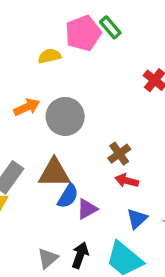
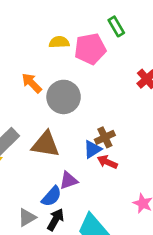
pink pentagon: (83, 33) -> (90, 49), moved
orange arrow: (27, 107) -> (32, 83), turned -120
blue semicircle: (68, 196) -> (52, 196), moved
blue triangle: (137, 219) -> (92, 149), moved

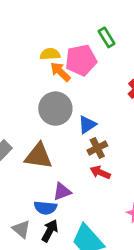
orange arrow: (32, 83) -> (60, 72), moved
blue triangle: (92, 149) -> (87, 125), moved
blue semicircle: (52, 196) -> (45, 208), turned 55
gray triangle: (27, 217) -> (21, 229), turned -48

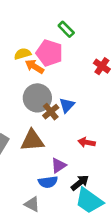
pink pentagon: (81, 60) -> (49, 53), turned -30
brown cross: (97, 148) -> (51, 112), moved
black arrow: (50, 231) -> (80, 183), moved, turned 36

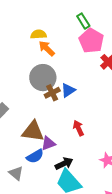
pink pentagon: (49, 53) -> (91, 41), moved
brown triangle: (32, 140) -> (33, 131), moved
red arrow: (87, 142) -> (78, 128), turned 42
blue semicircle: (48, 182) -> (35, 156), turned -36

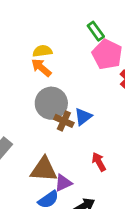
orange arrow: (47, 48) -> (41, 68), moved
brown cross: (52, 93) -> (64, 121), turned -35

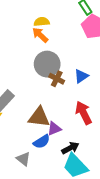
blue triangle: (83, 117) -> (81, 76), moved
red arrow: (99, 162) -> (83, 113), size x1.5

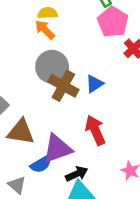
brown cross: (57, 79) -> (63, 86), size x1.5
brown triangle: (39, 117) -> (21, 132), moved
purple triangle: (54, 129) -> (57, 149), size x1.6

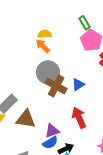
purple triangle: (57, 149) -> (52, 131), size x0.7
blue semicircle: (41, 164) -> (50, 143), moved

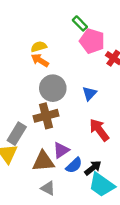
brown cross: (56, 86) -> (46, 116), moved, turned -30
brown triangle: (26, 119) -> (43, 161), moved
purple triangle: (52, 131) -> (61, 150), moved

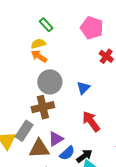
green rectangle: (80, 23) -> (46, 25), moved
pink pentagon: (92, 41) -> (92, 28), moved
gray rectangle: (17, 134) -> (24, 131), moved

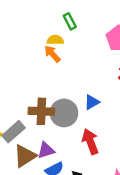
gray circle: (50, 82) -> (64, 113), moved
brown triangle: (39, 149) -> (25, 156), turned -45

